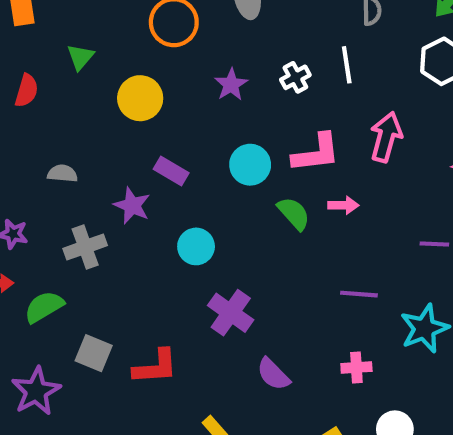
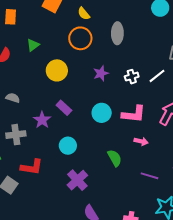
white line: (347, 65) -> (157, 76), turned 48
green semicircle: (294, 213) -> (115, 158), moved
purple line: (359, 294) -> (150, 176), moved
red L-shape: (155, 367) -> (32, 167), moved

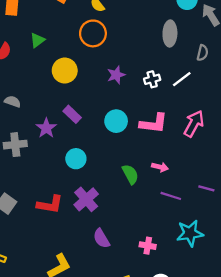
gray ellipse: (117, 33) -> (170, 33), moved
pink arrow: (141, 141) -> (160, 167), moved
red L-shape: (32, 167) -> (50, 204), moved

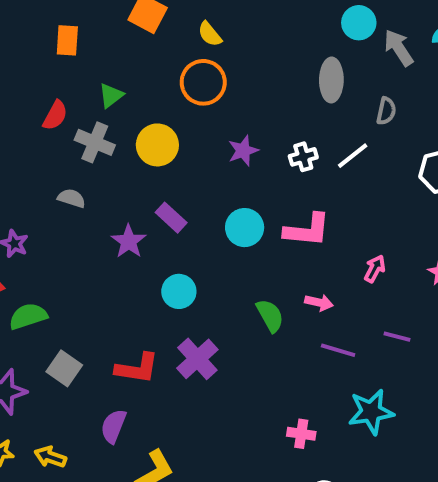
pink arrow: (194, 124) -> (375, 269), moved, size x0.6
gray cross: (15, 145) -> (95, 142), moved, turned 30
purple semicircle: (101, 238) -> (113, 426), moved, turned 54

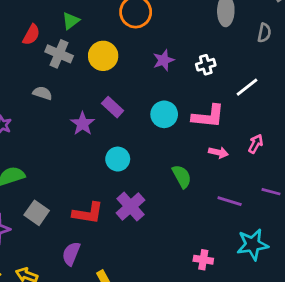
white line: (353, 156) -> (247, 87), moved
pink arrow: (319, 303) -> (218, 152), moved

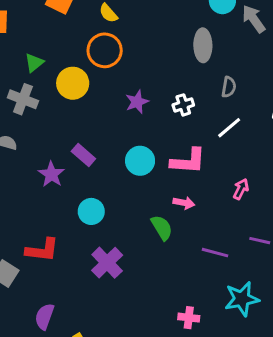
gray semicircle: (264, 33) -> (229, 87), moved
yellow circle: (103, 56) -> (73, 83), moved
pink arrow: (218, 152) -> (184, 203), moved
red L-shape: (88, 213) -> (42, 250), moved

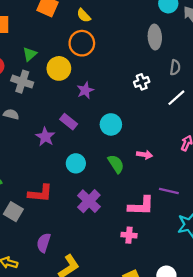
purple star: (137, 102) -> (85, 90), moved
pink L-shape: (188, 161) -> (141, 206), moved
green semicircle: (162, 228) -> (116, 164), moved
pink cross: (189, 318) -> (129, 235), moved

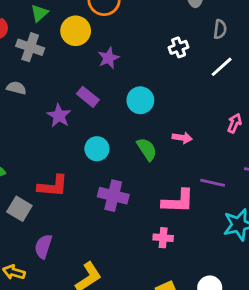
purple cross: (89, 201) -> (113, 196), turned -30
purple semicircle: (44, 243) -> (43, 246), moved

